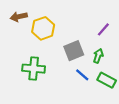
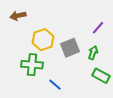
yellow hexagon: (43, 28) -> (43, 40), moved
blue line: (82, 75) -> (55, 85), moved

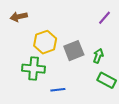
purple line: (98, 28) -> (105, 18), moved
blue line: (55, 85) -> (58, 90), turned -48

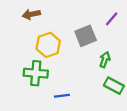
brown arrow: (19, 17) -> (31, 14), moved
gray square: (74, 51) -> (86, 36), moved

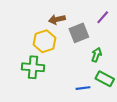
brown arrow: (31, 14) -> (57, 19), moved
blue line: (62, 96) -> (83, 88), moved

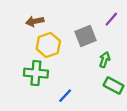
brown arrow: (57, 19) -> (35, 21), moved
blue line: (83, 88) -> (65, 96), moved, turned -40

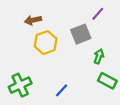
purple line: (111, 19) -> (98, 14), moved
green cross: (36, 73) -> (20, 85), moved, turned -30

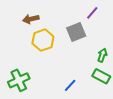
green arrow: (99, 56) -> (102, 55), moved
blue line: (62, 90) -> (70, 85), moved

